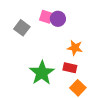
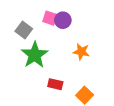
red rectangle: (70, 68) -> (55, 84), moved
green star: (42, 73) -> (35, 55), moved

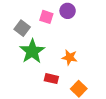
purple circle: (63, 20) -> (68, 11), moved
orange star: (81, 52) -> (70, 57), moved

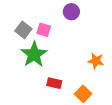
pink square: (46, 17) -> (44, 30), moved
orange star: (70, 57) -> (96, 61), moved

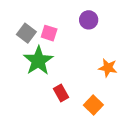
purple circle: (71, 12) -> (89, 20), moved
red rectangle: (54, 83) -> (61, 93), turned 48

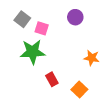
gray square: (26, 33) -> (22, 19), moved
green star: (38, 61) -> (33, 52), turned 30

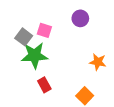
gray square: (22, 19) -> (24, 37), moved
red rectangle: (52, 79) -> (44, 85), moved

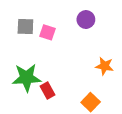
gray square: (24, 37) -> (25, 26), moved, turned -35
green star: (35, 55) -> (27, 78), moved

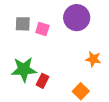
purple circle: (86, 20) -> (77, 18), size x1.6
red rectangle: (48, 90) -> (42, 81), turned 56

